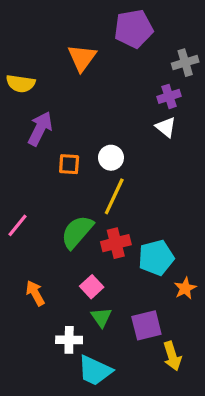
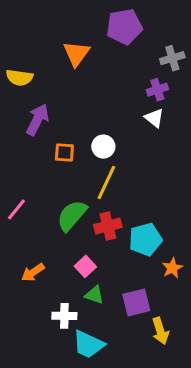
orange arrow: (35, 293) -> (33, 272), turned -95
green triangle: (101, 317) -> (94, 295), turned -36

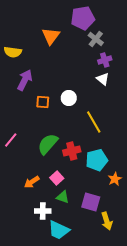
gray cross: (172, 58) -> (96, 39), moved, turned -35
yellow line: (106, 183) -> (94, 122), moved, turned -55
orange arrow: (33, 272) -> (32, 182), moved
purple square: (136, 302) -> (91, 202), turned 30

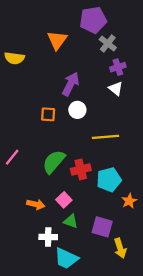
purple arrow: (25, 80) -> (71, 84), moved
yellow line: (94, 122) -> (106, 137), turned -65
orange arrow: (32, 182) -> (36, 204), turned -133

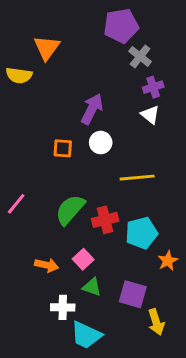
orange triangle: (57, 40) -> (47, 48), moved

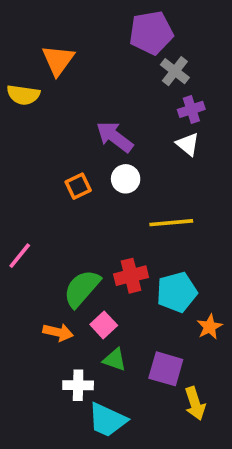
purple arrow: (92, 109) -> (115, 137), turned -80
orange square: (63, 148) -> (78, 186), turned -30
green semicircle: (70, 210) -> (82, 288), moved

